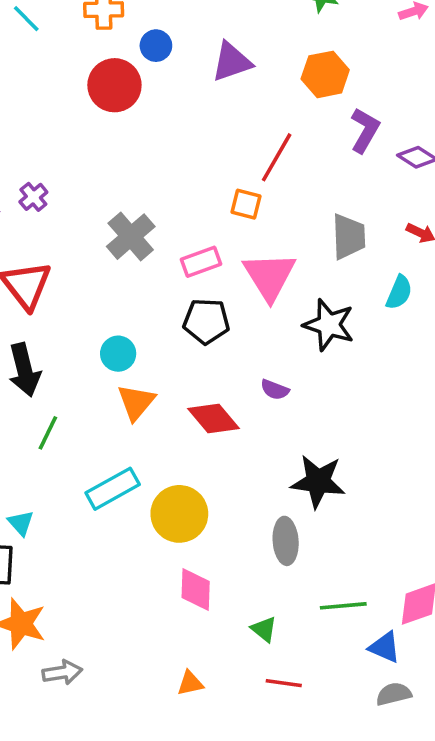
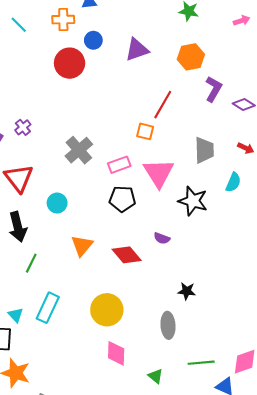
cyan circle: (118, 354) -> (57, 203), moved
black star: (318, 481) -> (187, 291), size x0.6
cyan rectangle: (113, 489) -> (48, 308), moved, turned -36

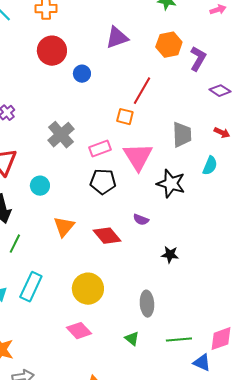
blue circle: (93, 40) -> (82, 74), moved
purple L-shape: (214, 89) -> (198, 59), moved
black star: (187, 291) -> (170, 255), moved
pink diamond: (116, 353) -> (79, 331), moved, turned -45
green triangle: (156, 376) -> (132, 339), moved

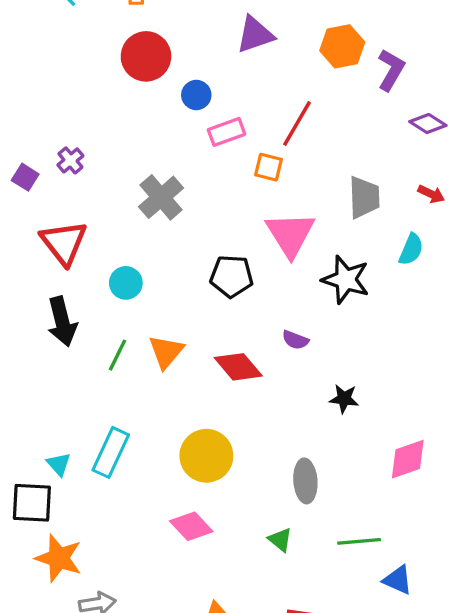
pink rectangle: (100, 149) -> (227, 132), moved
green line: (15, 244) -> (117, 355), moved
pink diamond: (221, 339) -> (408, 459), moved

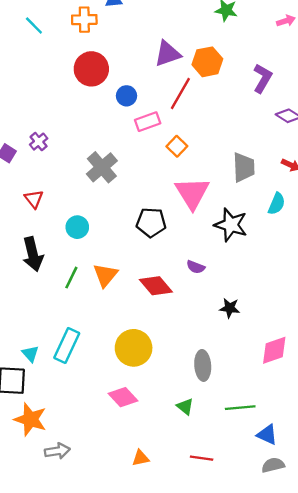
orange hexagon: (342, 46) -> (207, 62), moved
red line: (297, 124) -> (180, 93), moved
orange square: (268, 167) -> (177, 146), turned 30
red triangle: (64, 243) -> (34, 199), size x0.6

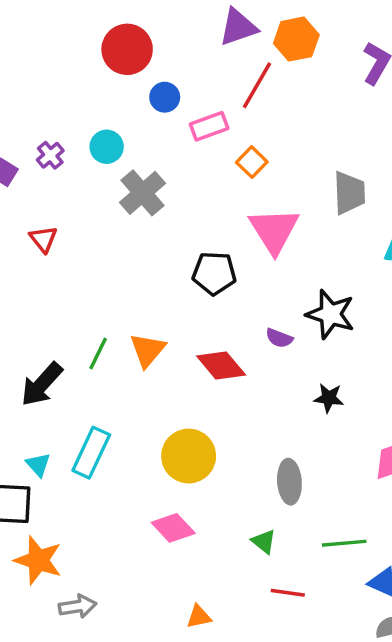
blue circle: (127, 96) -> (165, 97), moved
black star: (231, 225) -> (330, 314), moved
cyan circle: (77, 227) -> (107, 147), moved
black arrow: (33, 254) -> (42, 384), moved, turned 56
red line: (202, 458) -> (288, 593), moved

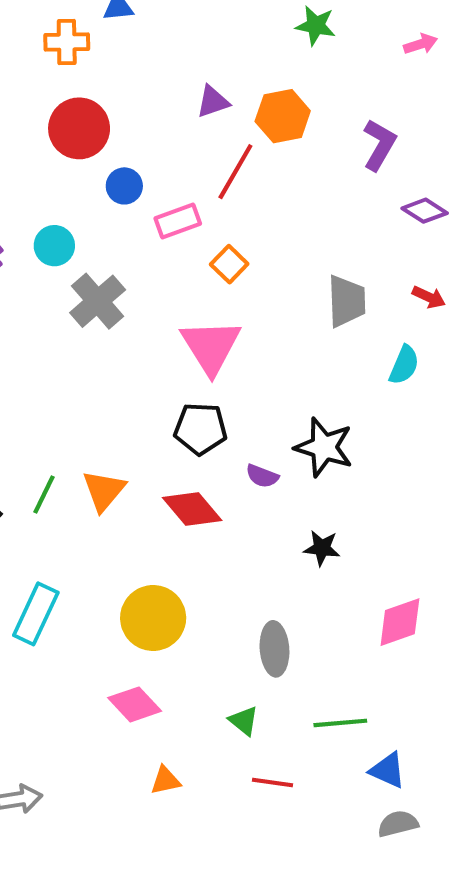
purple triangle: (238, 27) -> (213, 102), size x0.7
pink triangle: (274, 230) -> (211, 346), moved
black pentagon: (214, 273) -> (200, 429), moved
orange triangle: (199, 617) -> (165, 781), moved

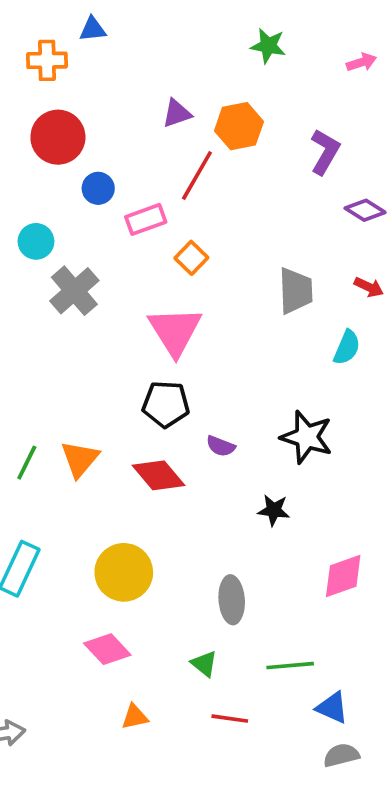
black star: (324, 447) -> (307, 437), moved

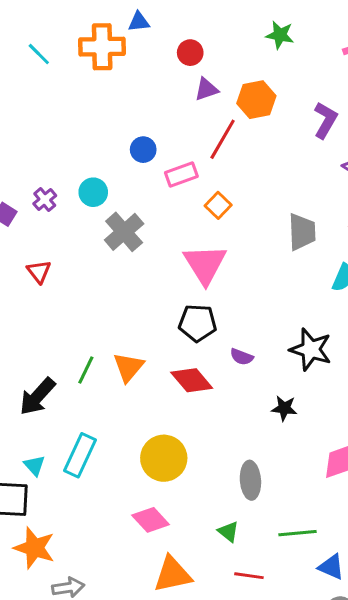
orange cross: (47, 60) -> (102, 47), size x1.4
red circle: (58, 137) -> (190, 53), moved, size x0.6
orange triangle: (135, 717) -> (173, 574), size x1.8

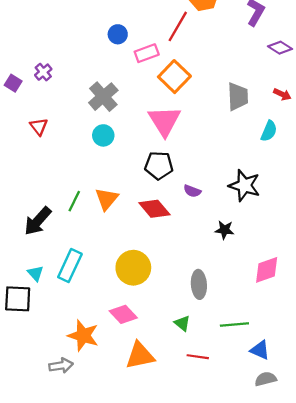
cyan circle: (93, 192) -> (103, 135), moved
orange square: (218, 205) -> (174, 77), size x1.6
orange star: (34, 548) -> (83, 336), moved

